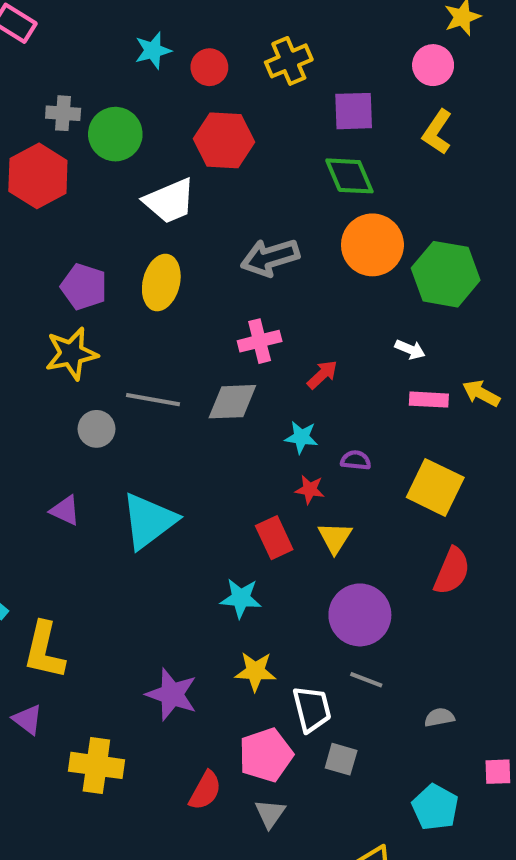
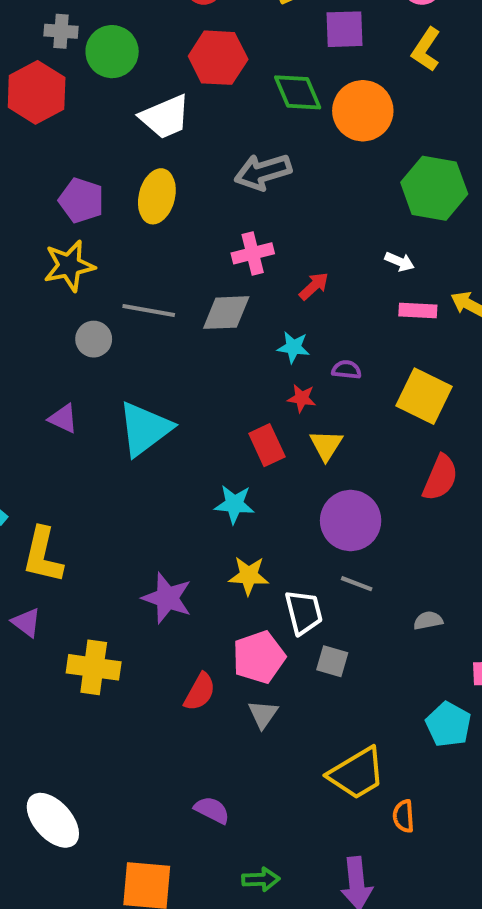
green diamond: (349, 176) -> (298, 92), moved
orange circle: (372, 245) -> (363, 111), moved
cyan pentagon: (435, 807) -> (448, 724), moved

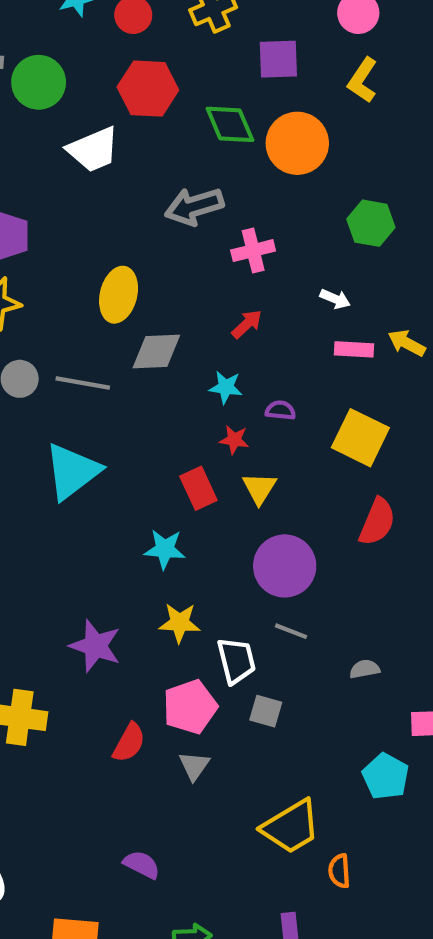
green hexagon: (434, 188) -> (371, 223), size x0.7
yellow ellipse: (157, 196) -> (119, 295), moved
pink cross: (253, 253) -> (253, 251), moved
gray line: (149, 311) -> (83, 383), moved

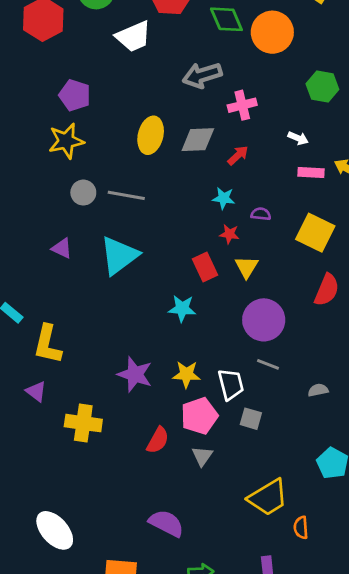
gray diamond: (156, 351) -> (198, 140), moved
yellow star: (180, 623) -> (186, 374), moved
purple semicircle: (142, 865) -> (166, 523), size x1.4

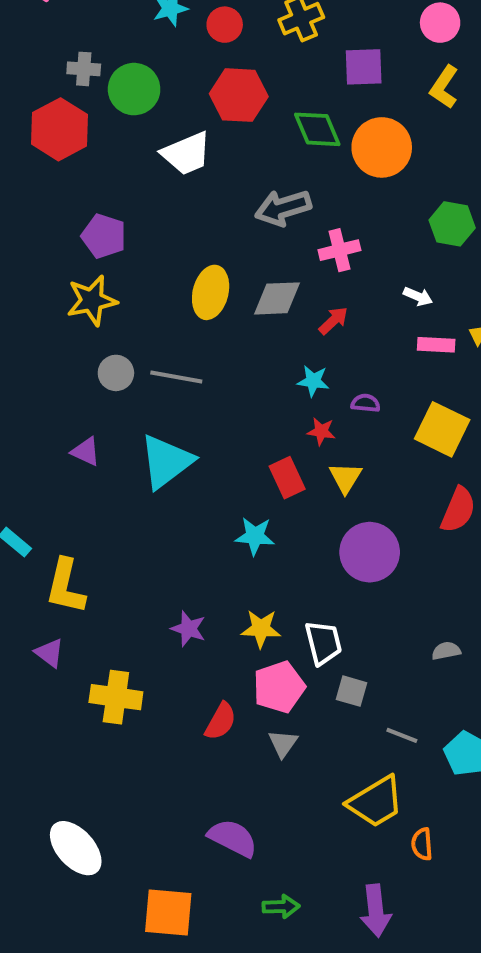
gray line: (268, 364) -> (402, 735), moved
purple star: (135, 374) -> (188, 629), size x0.7

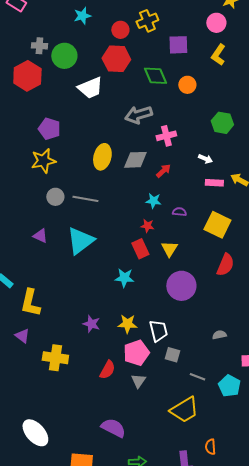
red circle: (225, 25) -> (120, 30), moved
orange circle: (382, 147) -> (187, 85), size x0.6
red star: (321, 431) -> (147, 226), moved
orange semicircle: (422, 844) -> (210, 447), moved

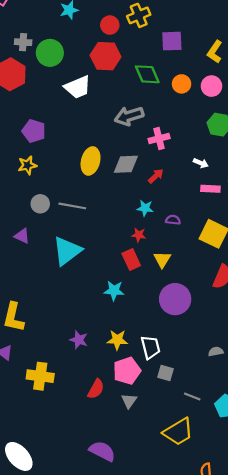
pink circle: (216, 23) -> (211, 86), moved
yellow star: (43, 161) -> (27, 165), size x0.7
purple triangle: (40, 236) -> (22, 236), moved

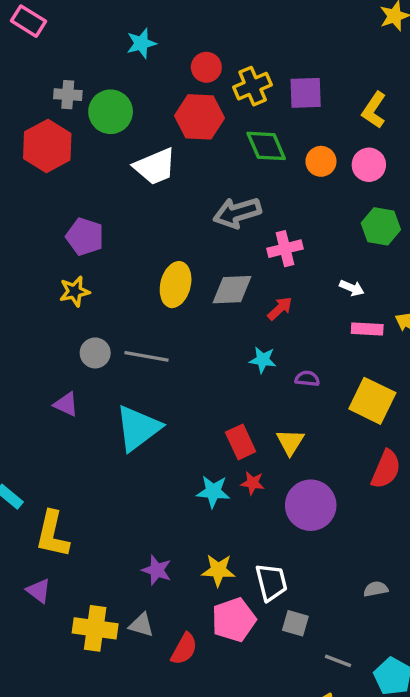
yellow cross: (139, 15) -> (253, 86), moved
red star: (139, 235) -> (253, 483), moved
gray triangle: (129, 401) -> (141, 625), moved, turned -49

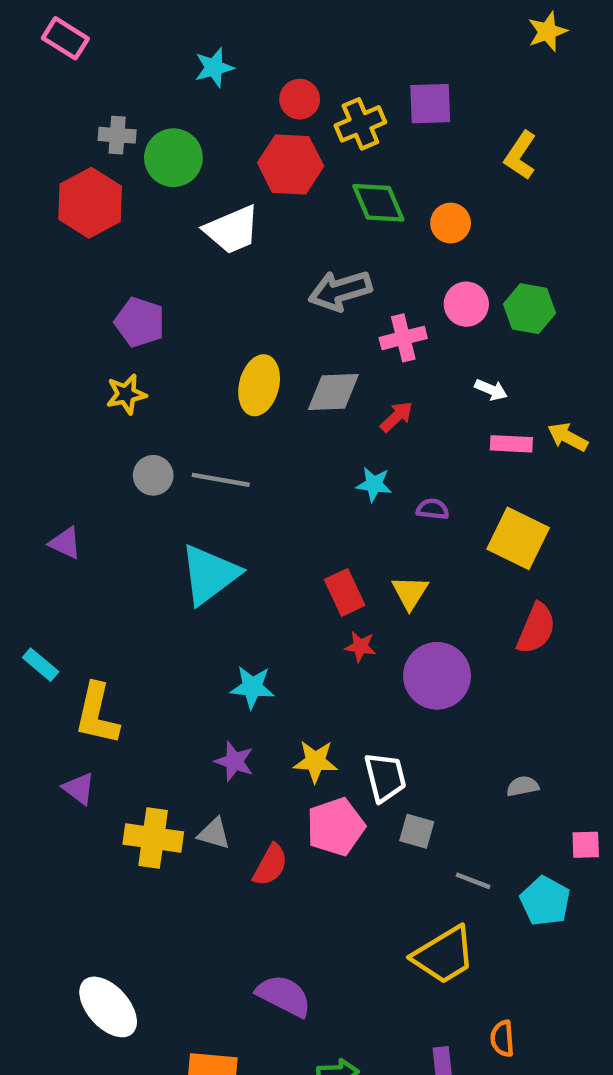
purple square: (306, 93) -> (430, 104), moved
pink circle: (369, 165) -> (466, 304), moved
purple triangle: (66, 404) -> (65, 543), moved
cyan star: (213, 492) -> (252, 687), moved

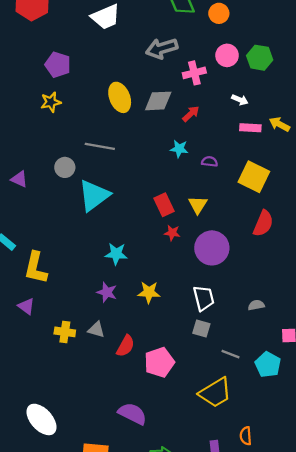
yellow ellipse: (259, 385) -> (120, 97), turned -36
gray circle: (153, 475) -> (65, 167), moved
white trapezoid: (385, 777) -> (204, 298), moved
pink pentagon: (336, 827) -> (159, 362), moved
yellow cross: (153, 838) -> (65, 332), size x0.7

